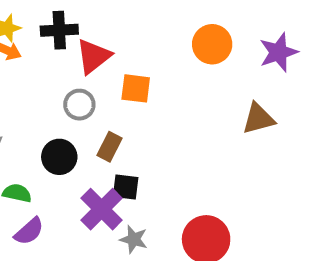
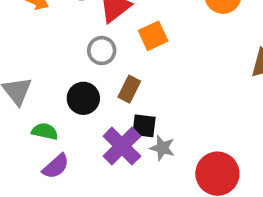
orange square: (136, 88) -> (153, 36), turned -32
gray star: (134, 239) -> (162, 148), moved

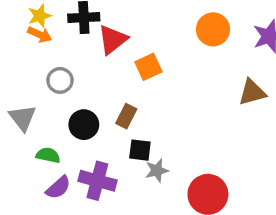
gray circle: (102, 51) -> (60, 80), moved
purple cross: (122, 146) -> (97, 181), moved, turned -30
gray star: (162, 148) -> (157, 171), turned -30

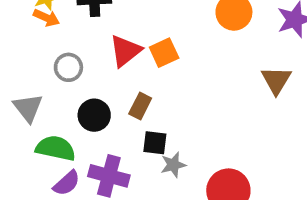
red triangle: (113, 40) -> (125, 51), moved
brown triangle: (252, 92) -> (276, 80), turned -44
green semicircle: (48, 155) -> (56, 148), size x1.5

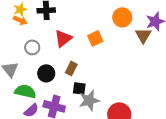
orange square: (164, 53) -> (95, 38), moved
brown triangle: (276, 80) -> (143, 35), moved
gray star: (173, 165) -> (89, 100), size x1.5

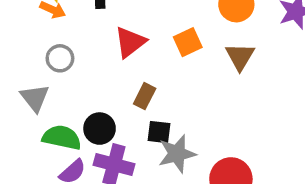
brown triangle: (143, 35) -> (240, 57), moved
gray circle: (32, 47) -> (60, 58), moved
black circle: (46, 73) -> (100, 129), moved

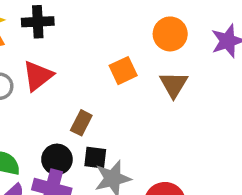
red triangle: (130, 42) -> (38, 76), moved
black circle: (100, 129) -> (57, 159), moved

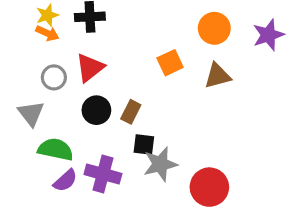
brown triangle: (174, 84) -> (218, 76), turned 44
black circle: (57, 159) -> (96, 110), moved

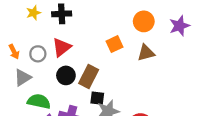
orange arrow: (47, 33) -> (14, 52), moved, turned 40
brown rectangle: (131, 112) -> (89, 77), size x1.5
gray triangle: (31, 113) -> (23, 78), turned 36

